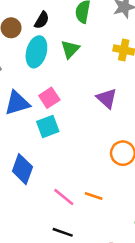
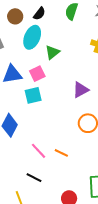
green triangle: (70, 49) -> (52, 52), moved
purple triangle: (107, 98) -> (81, 90), moved, turned 42

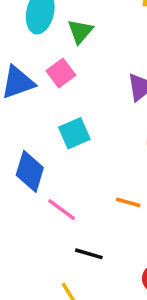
cyan square: (33, 95) -> (74, 133), moved
pink line: (38, 151) -> (62, 210), moved

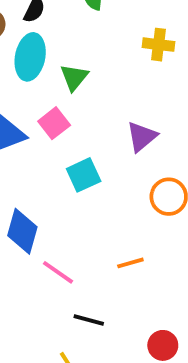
cyan square: (74, 133) -> (84, 175), moved
orange line: (128, 202) -> (130, 263), turned -30

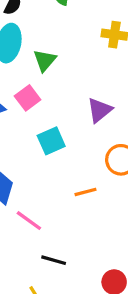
orange line: (130, 263) -> (85, 192), moved

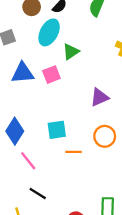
cyan square: (51, 141) -> (57, 130), moved

